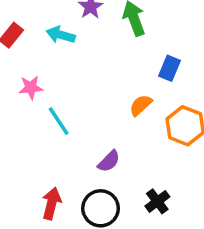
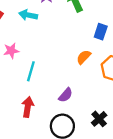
cyan line: (59, 121) -> (31, 71), turned 54
red arrow: (52, 203) -> (28, 107), moved

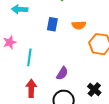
blue rectangle: (101, 32) -> (52, 24), moved
orange semicircle: (84, 57) -> (79, 25), moved, turned -128

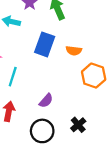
blue rectangle: (52, 24) -> (45, 44), size x1.5

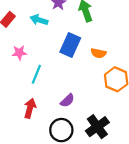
black cross: (78, 125) -> (97, 127), size x1.5

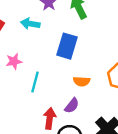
orange semicircle: (98, 53) -> (82, 81), moved
red arrow: (30, 108) -> (50, 118), moved

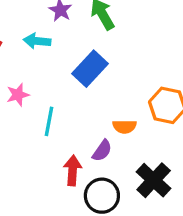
blue rectangle: (67, 46) -> (90, 69), turned 30
orange semicircle: (82, 81) -> (125, 127), moved

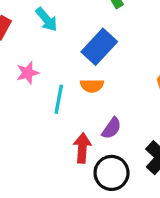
cyan arrow: (37, 41) -> (47, 19), turned -135
orange semicircle: (125, 127) -> (92, 86), moved

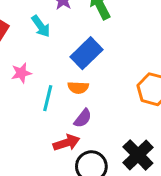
purple semicircle: (112, 128) -> (83, 118), moved
red arrow: (82, 148) -> (66, 143), turned 65

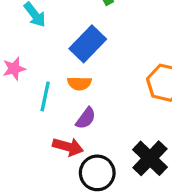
red arrow: (66, 143) -> (68, 147), turned 35

